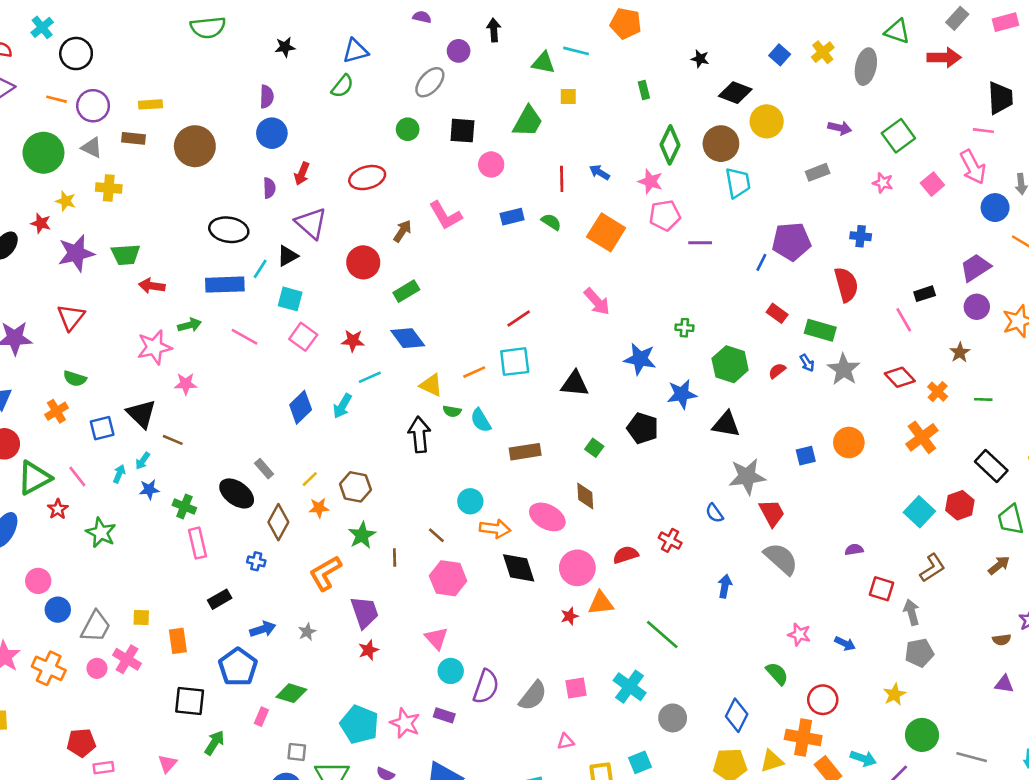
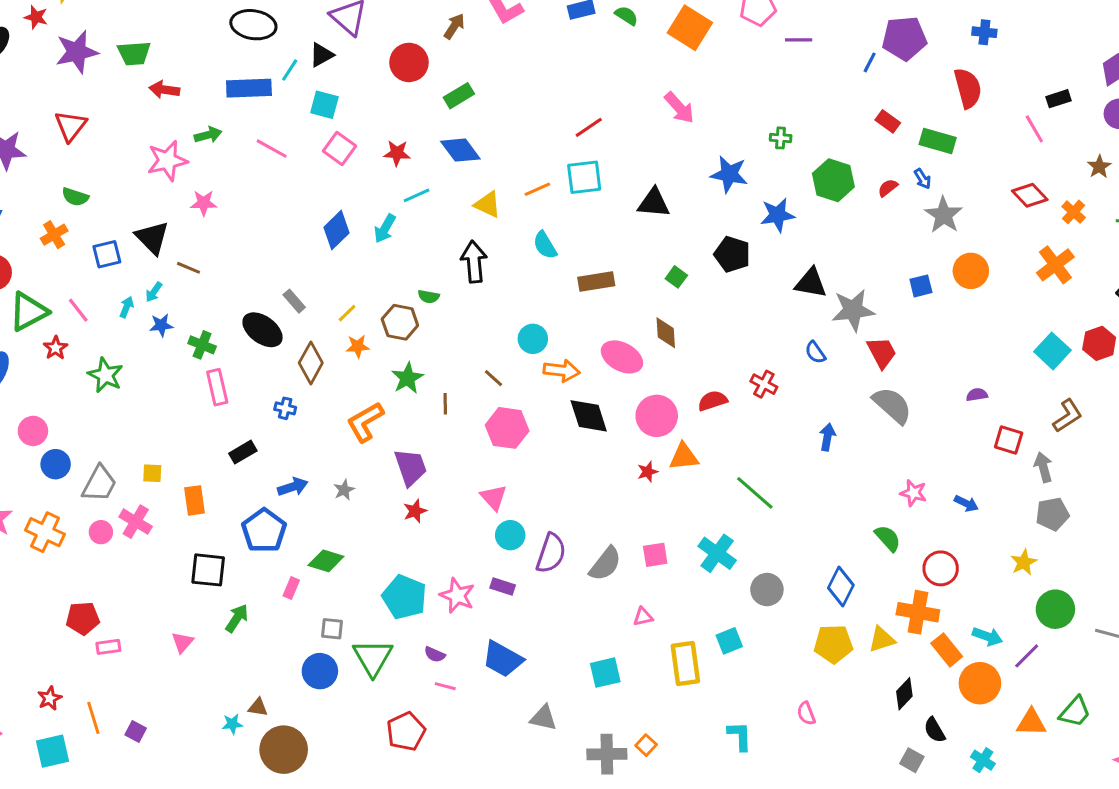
gray star: (844, 369) -> (944, 215), moved
green semicircle: (452, 411) -> (429, 297), moved
black triangle: (726, 424) -> (811, 283), moved

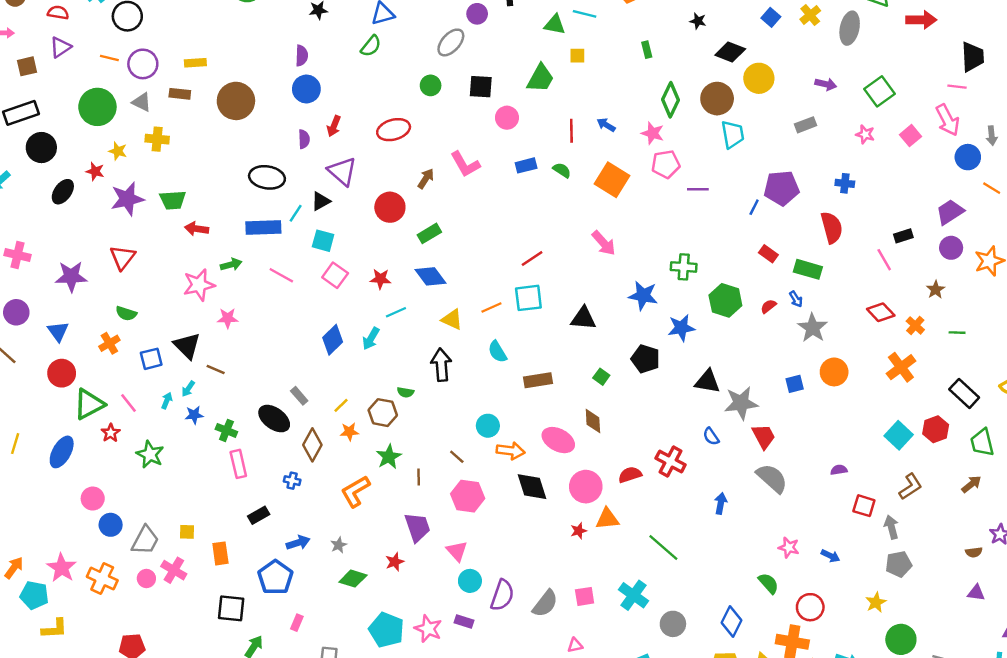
green cross: (781, 138) -> (684, 267), size x1.5
red cross: (764, 384) -> (671, 462), size x1.4
purple trapezoid: (411, 467) -> (417, 527), moved
green diamond: (326, 561) -> (353, 579), moved

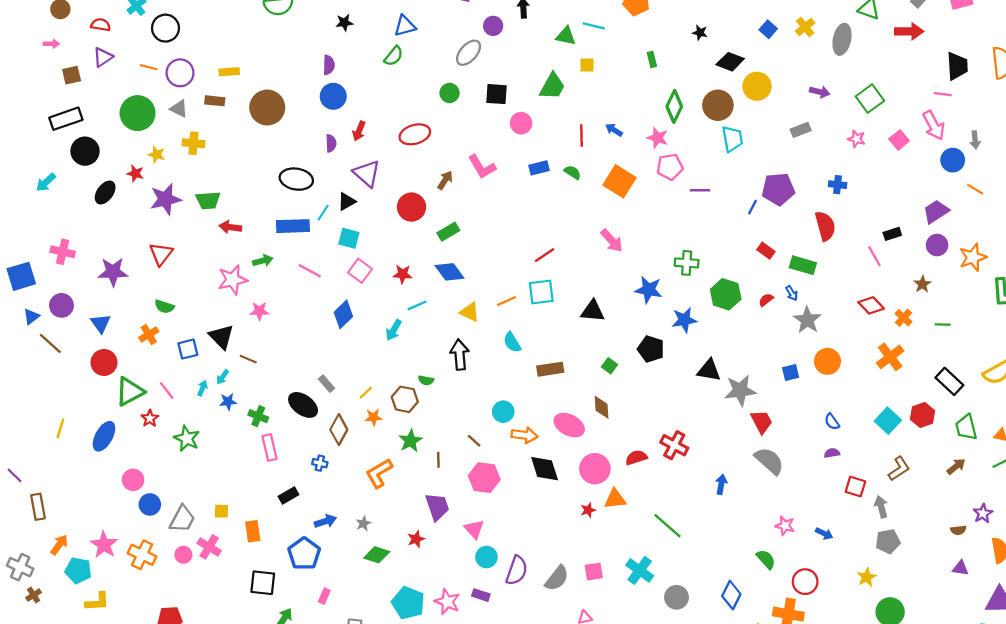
blue diamond: (333, 340) -> (343, 314), moved
blue semicircle: (711, 436) -> (832, 422), moved

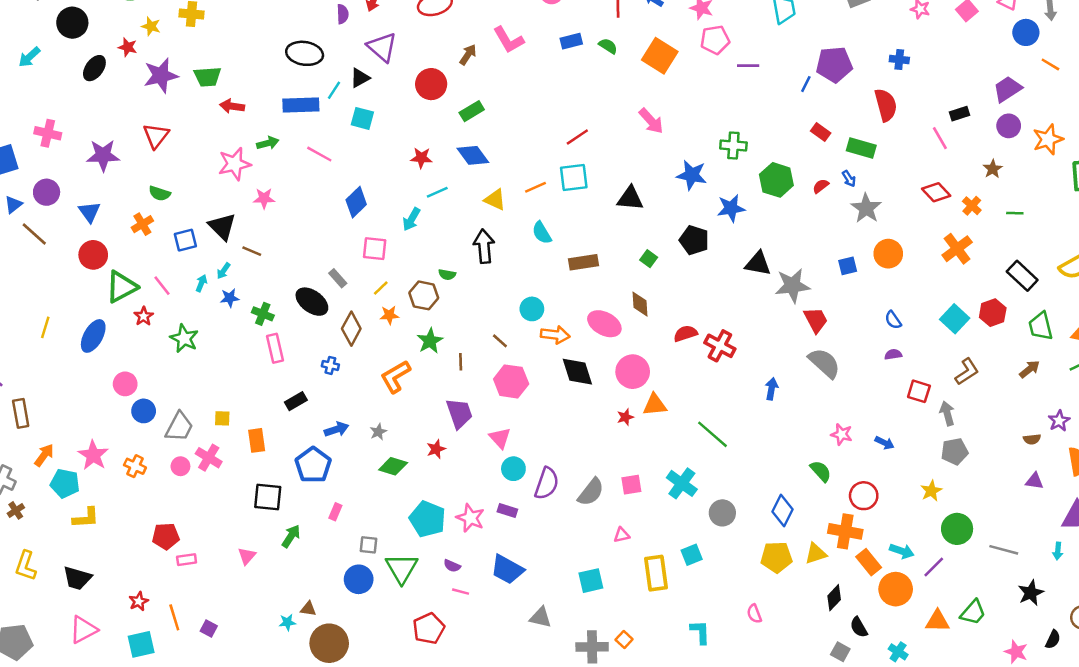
pink square: (360, 271) -> (375, 249), moved, turned -30
red semicircle: (636, 458) -> (685, 334), moved
orange cross: (142, 555) -> (135, 466), size x0.7

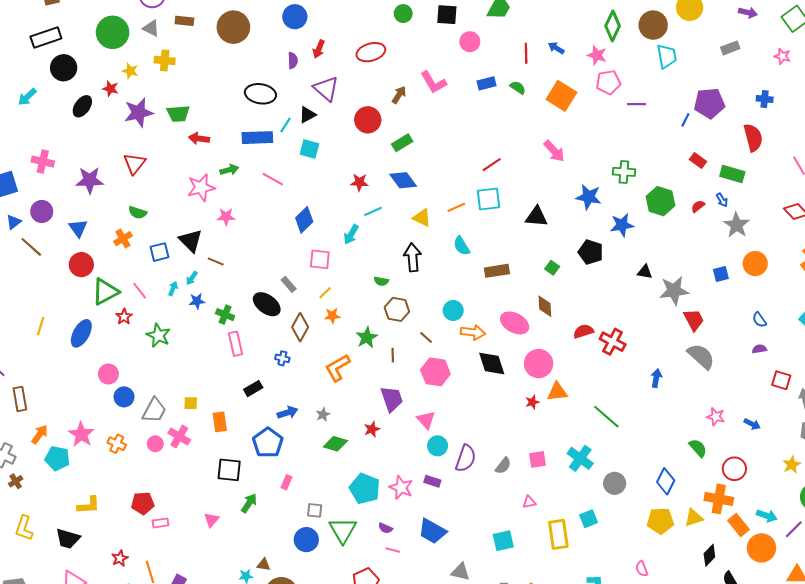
black triangle: (758, 263) -> (645, 272), size x0.7
brown hexagon: (424, 295) -> (397, 309), moved
gray semicircle: (591, 492) -> (503, 466), size x0.7
yellow L-shape: (86, 518) -> (89, 505), moved

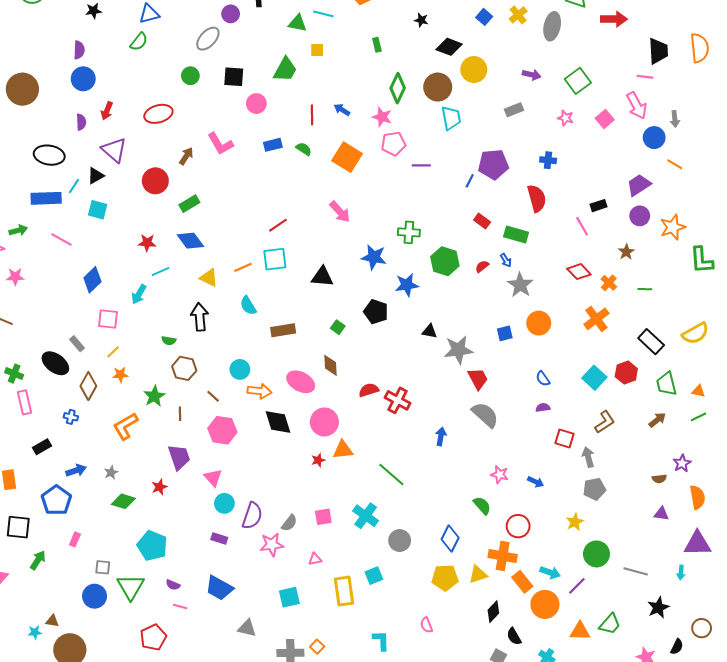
pink star: (401, 488) -> (272, 545), moved, turned -30

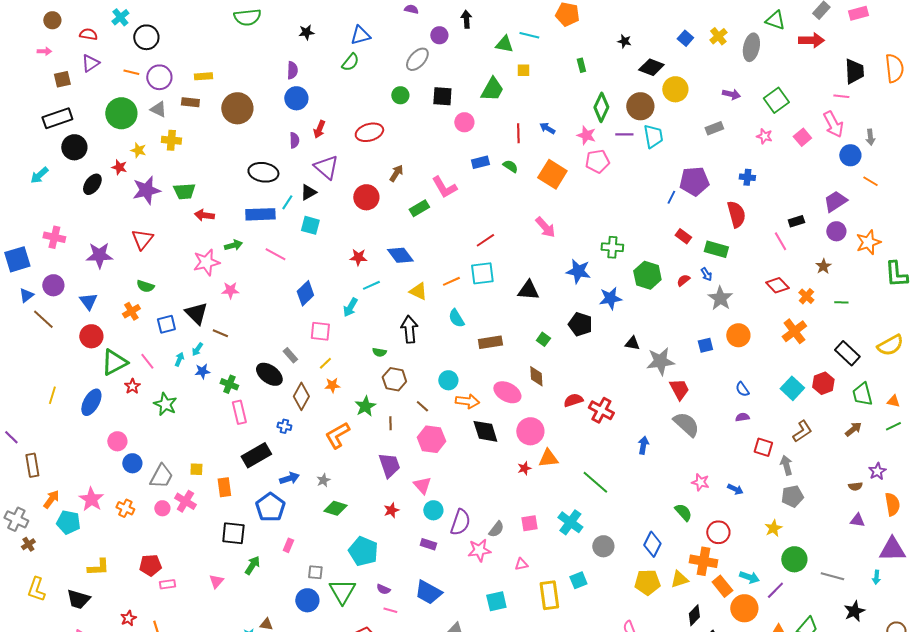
pink L-shape: (220, 144) -> (444, 187), moved
purple line: (421, 165) -> (624, 134), moved
green rectangle: (189, 204) -> (419, 208), moved
black rectangle: (42, 447) -> (256, 455), size x1.6
red star: (159, 487) -> (391, 510), moved

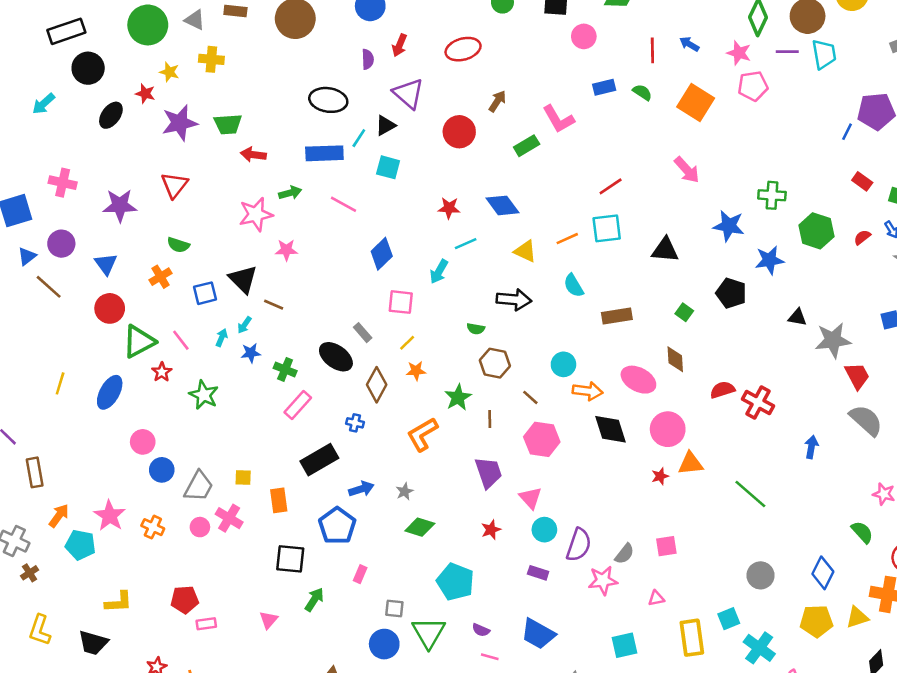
black arrow: (409, 329) -> (514, 300), turned 100
pink rectangle: (239, 412) -> (298, 405), turned 55
cyan cross: (570, 522) -> (759, 648), moved

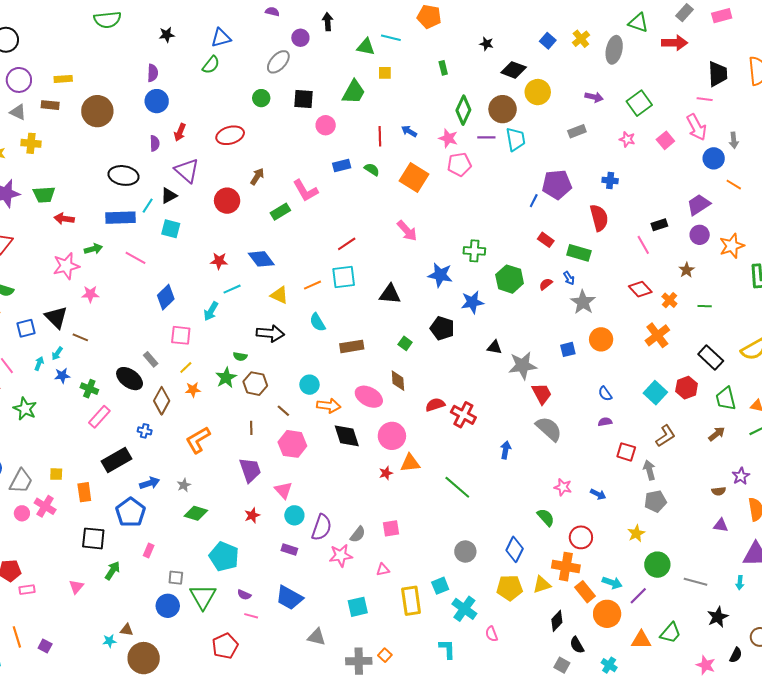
green star: (458, 397) -> (226, 378), moved

